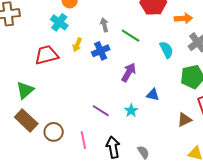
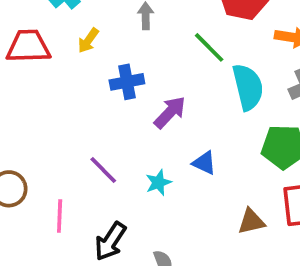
green line: (131, 36) -> (209, 47), moved
cyan semicircle: (166, 50) -> (248, 87), size x1.4
blue cross: (101, 51) -> (127, 82), moved
black arrow: (113, 147) -> (110, 241), turned -150

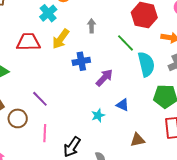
yellow arrow: (88, 40) -> (61, 39), size x1.5
purple line: (103, 170) -> (40, 99), moved
brown triangle: (251, 221) -> (138, 140), moved

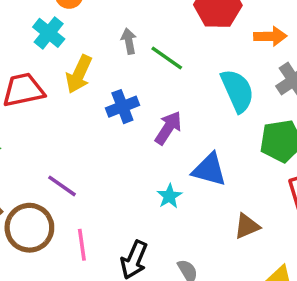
green line: (126, 43) -> (167, 58), moved
blue triangle: (123, 105) -> (209, 170), size x1.5
brown circle: (18, 118) -> (29, 228), size x1.4

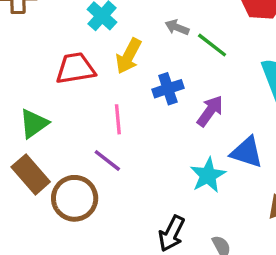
gray arrow: (129, 41) -> (177, 27), turned -60
cyan star: (169, 196) -> (208, 175), size x1.5
pink line: (82, 245) -> (118, 119), moved

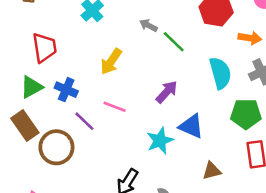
yellow arrow: (128, 56) -> (111, 61), moved
red trapezoid: (75, 68) -> (44, 48), moved, turned 84
blue cross: (168, 89) -> (66, 90), moved, turned 35
pink line: (118, 119) -> (115, 107), moved, turned -70

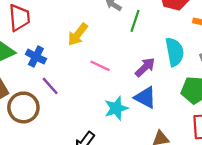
green line: (174, 42) -> (135, 21), turned 60
purple arrow: (167, 92) -> (145, 67), moved
pink line: (115, 107) -> (100, 66), moved

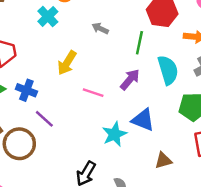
green line: (135, 21) -> (139, 43), moved
purple arrow: (145, 67) -> (130, 80), moved

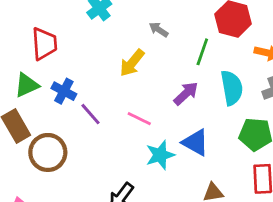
yellow arrow: (67, 63) -> (132, 63), moved
pink line: (93, 93) -> (139, 119), moved
purple line: (44, 119) -> (91, 114), moved

